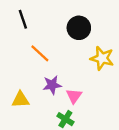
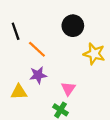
black line: (23, 19) -> (16, 31), moved
purple star: (52, 85) -> (38, 75), moved

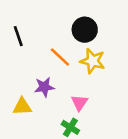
orange line: (37, 49) -> (60, 57), moved
yellow star: (94, 54) -> (93, 61), moved

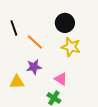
orange line: (60, 57) -> (35, 42), moved
pink triangle: (79, 103) -> (61, 79), turned -32

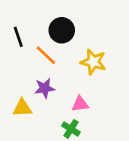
black circle: (65, 23) -> (62, 30), moved
pink triangle: (61, 79) -> (80, 104), turned -40

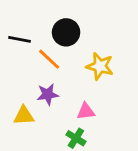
black line: (18, 37) -> (19, 39), turned -60

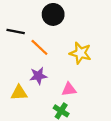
black circle: (66, 32) -> (53, 14), moved

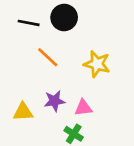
black line: (16, 31) -> (29, 23), moved
purple star: (38, 76) -> (55, 101), moved

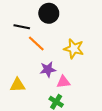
black line: (29, 23) -> (22, 27), moved
purple star: (55, 101) -> (48, 69), moved

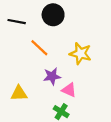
black line: (22, 27) -> (17, 22), moved
pink triangle: (63, 82) -> (69, 90), turned 32

